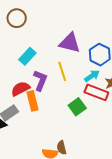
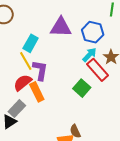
cyan rectangle: (27, 56) -> (31, 43), moved
yellow line: (62, 71) -> (26, 61), moved
red rectangle: (96, 92) -> (98, 70), turned 40

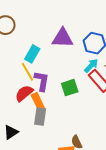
green square: (82, 88) -> (70, 88), moved, turned 30
gray rectangle: (17, 109) -> (40, 116), moved, turned -36

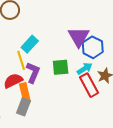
purple triangle: (62, 38) -> (79, 37), moved, turned 45
green square: (70, 88) -> (61, 67), moved

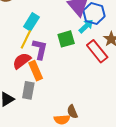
yellow line: (21, 60) -> (26, 39), turned 54
cyan arrow: (85, 69) -> (86, 26), moved
gray rectangle: (24, 107) -> (28, 90), moved

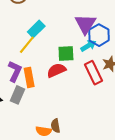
purple L-shape: (40, 49) -> (15, 71), moved
red semicircle: (22, 61) -> (56, 70), moved

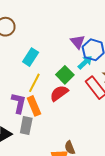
purple triangle: (85, 24) -> (78, 42), size x0.7
yellow line: (27, 45) -> (34, 83), moved
green square: (66, 54) -> (65, 75), turned -30

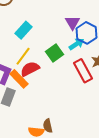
red semicircle: (59, 93) -> (30, 69), moved
orange rectangle: (34, 106) -> (19, 79), turned -30

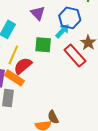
purple triangle: (72, 23) -> (38, 13), moved
green square: (55, 53) -> (43, 45), turned -36

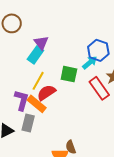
purple triangle: (38, 13) -> (41, 43), moved

